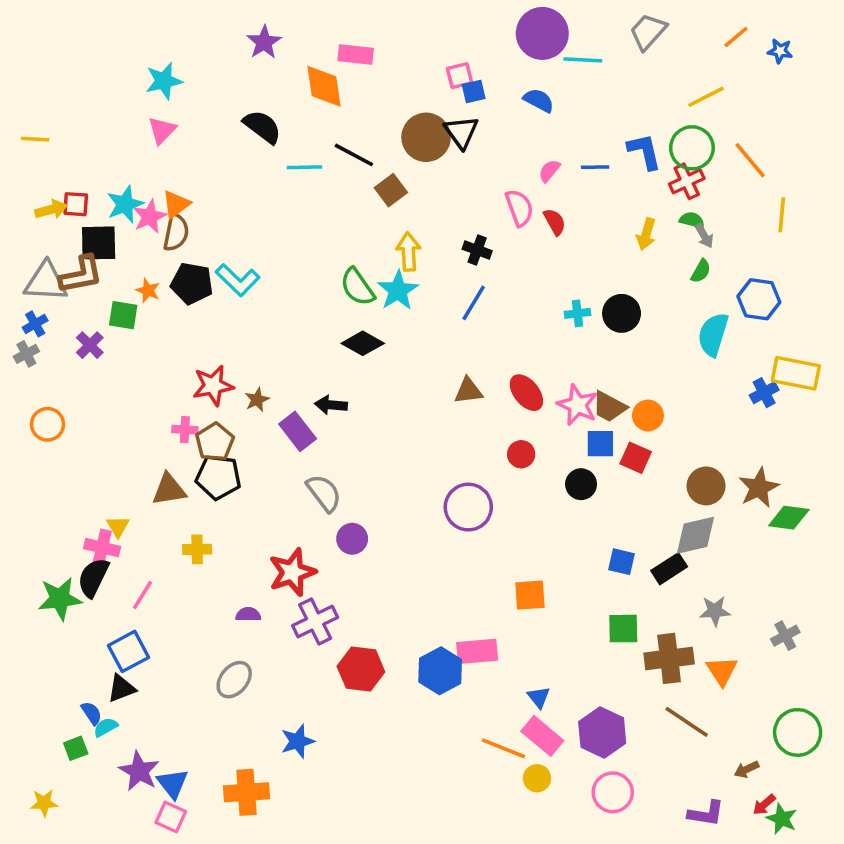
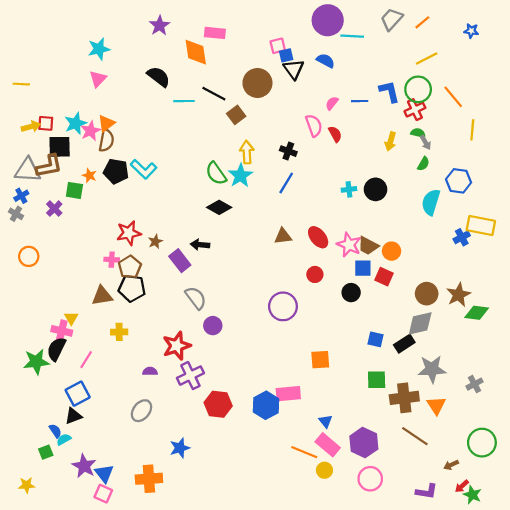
orange line: (736, 37) -> (422, 22), moved
black triangle: (461, 132) -> (294, 69), moved
gray cross: (26, 354) -> (16, 214), turned -32
gray star: (715, 611) -> (432, 369), size x1.5

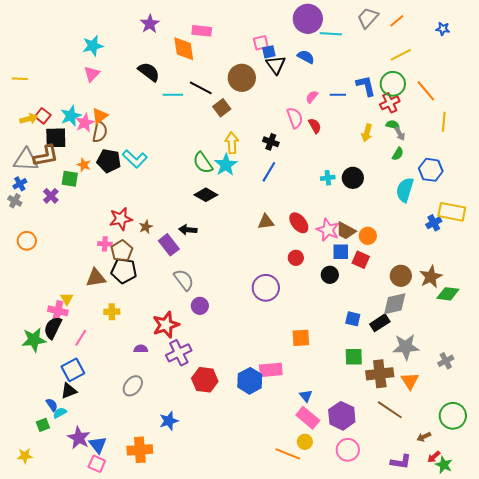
red square: (46, 123) -> (43, 116), turned 35
orange line: (304, 452) -> (288, 454), moved

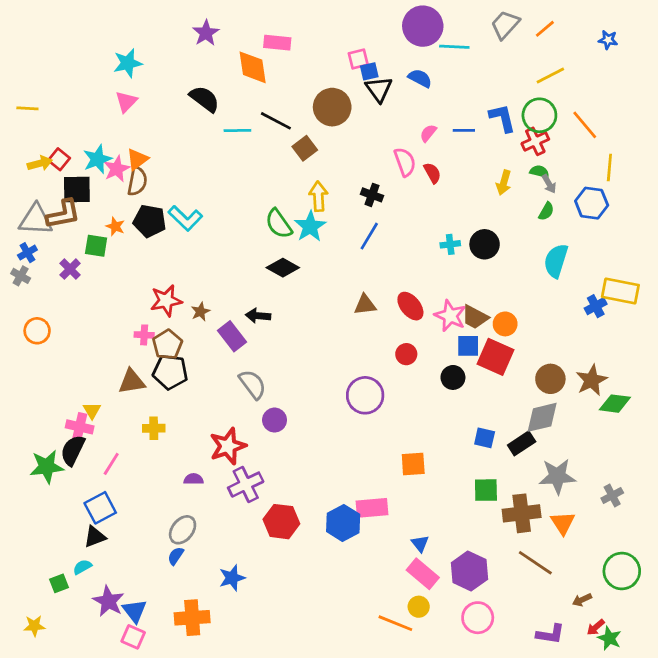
blue hexagon: (431, 170) -> (592, 203), moved
red square: (361, 260) -> (496, 357), size x1.5
blue semicircle: (52, 405) -> (176, 556), moved, turned -112

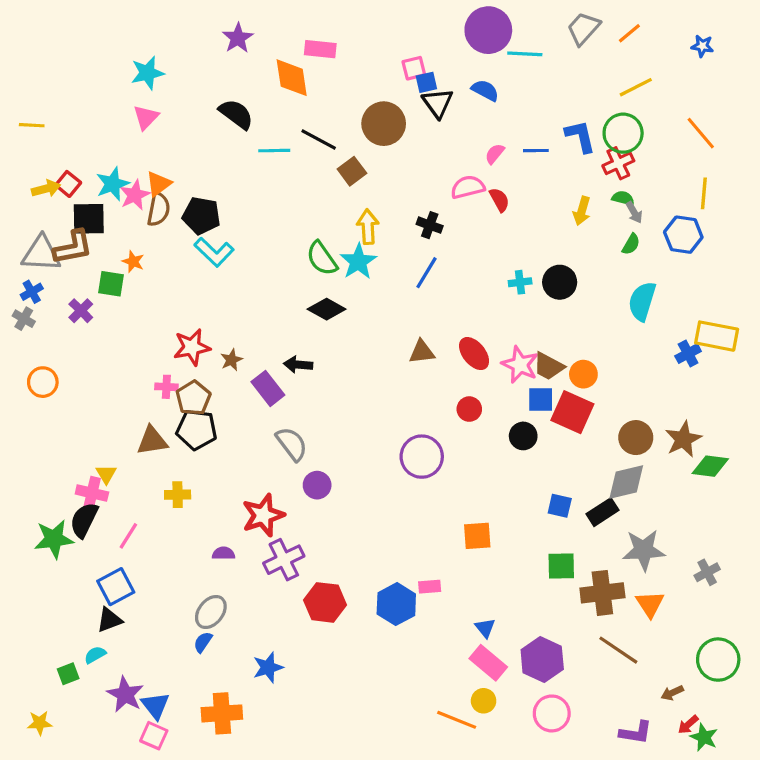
orange line: (585, 125) -> (701, 133), moved
pink semicircle: (405, 162) -> (468, 187), turned -84
black pentagon: (150, 221) -> (201, 216), moved
pink rectangle: (372, 508) -> (430, 587), size x0.6

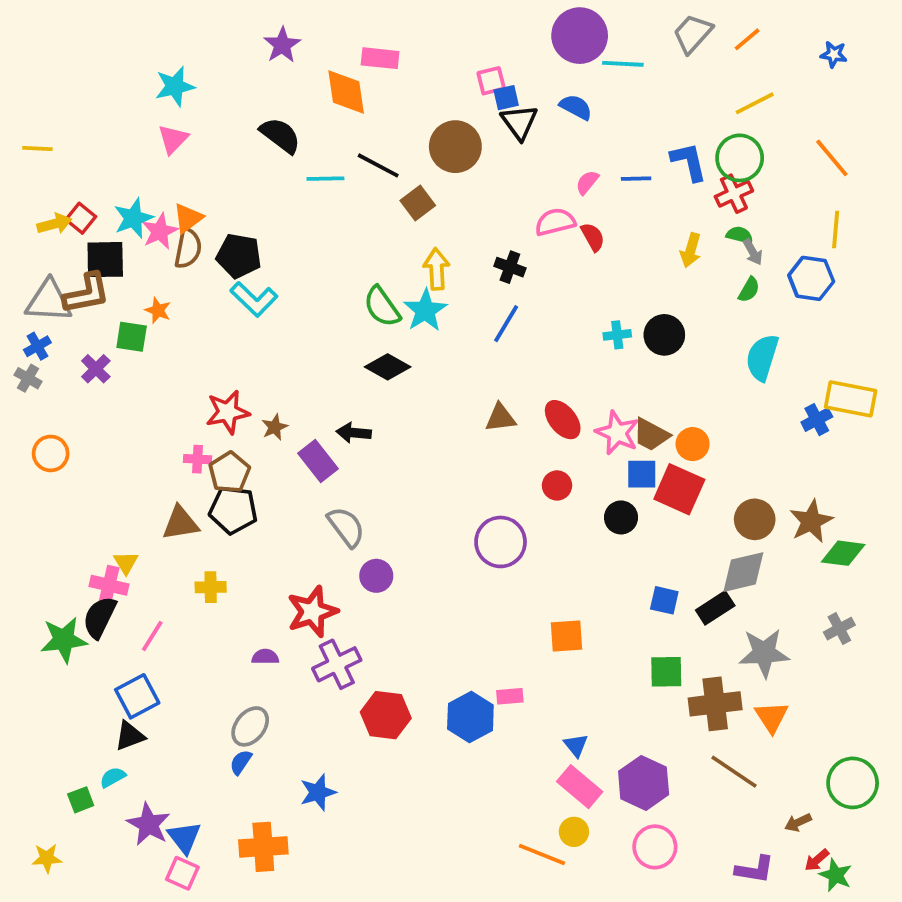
gray cross: (707, 572) -> (839, 629), moved

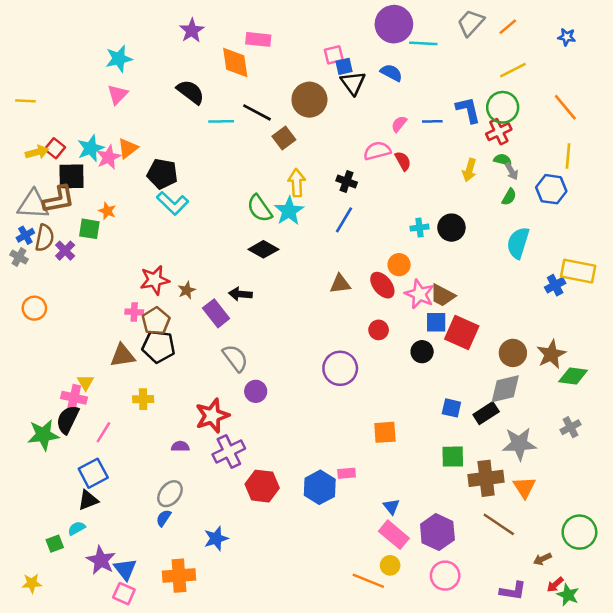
brown semicircle: (188, 248) -> (45, 238), moved
orange circle: (693, 444) -> (399, 265), moved

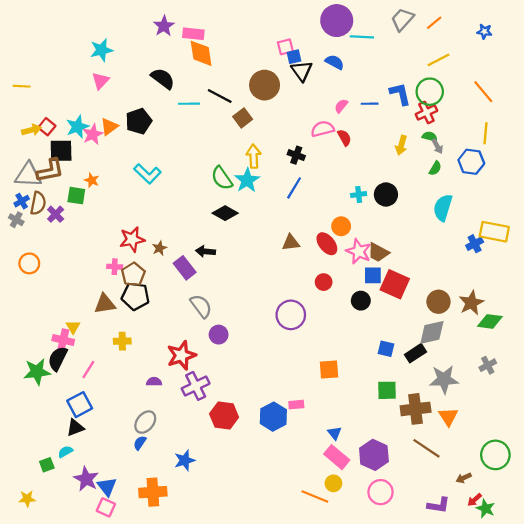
pink rectangle: (258, 39) -> (193, 34), moved
black pentagon: (162, 174) -> (139, 121), moved, turned -30

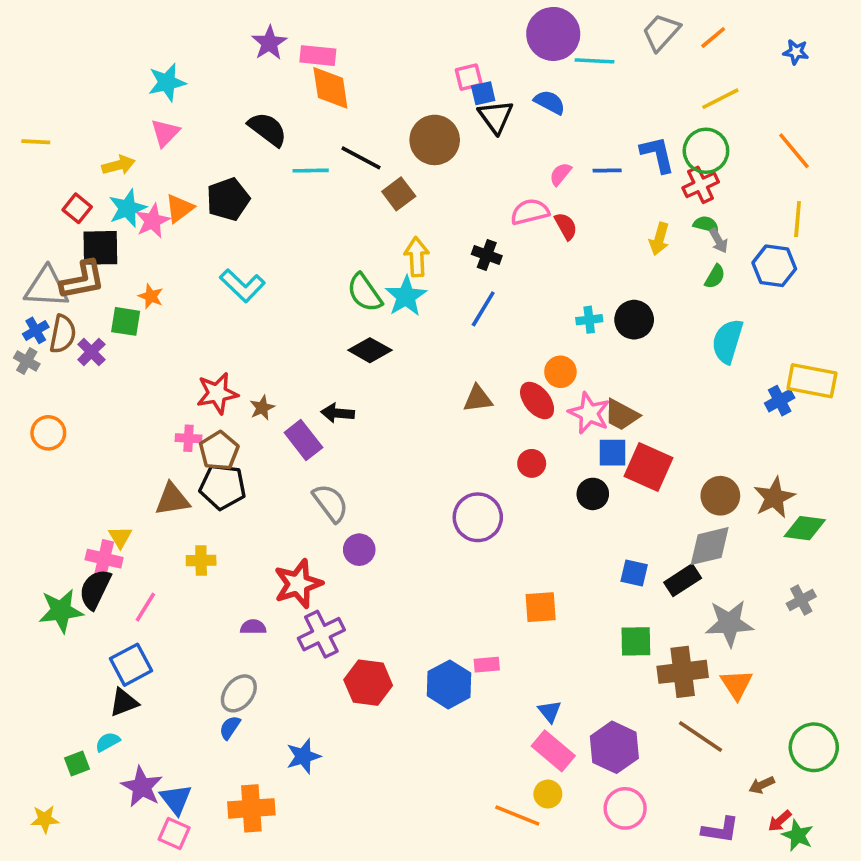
yellow arrow: (31, 130) -> (118, 165), moved

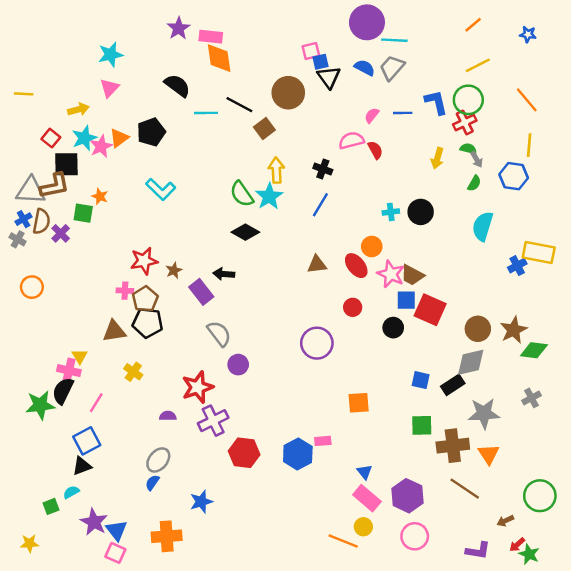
gray trapezoid: (661, 32) -> (392, 68), moved
yellow cross: (201, 560) -> (133, 372), turned 36

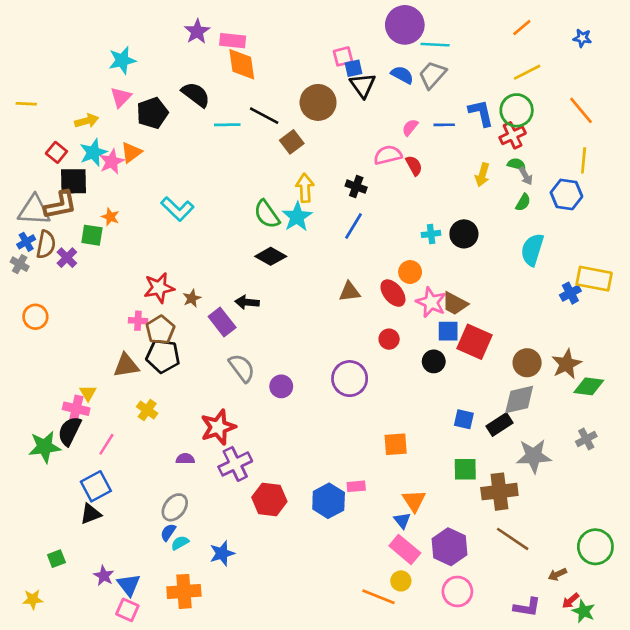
black pentagon: (151, 132) -> (152, 113), moved
purple circle: (238, 365) -> (281, 386), moved
orange triangle: (489, 454) -> (414, 501), moved
cyan semicircle: (71, 492) -> (180, 543), moved
purple star: (94, 522) -> (104, 576), size x0.7

